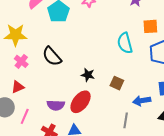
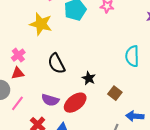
yellow star: (16, 35) -> (41, 24), moved
black semicircle: (52, 56) -> (56, 64), moved
pink cross: (21, 61) -> (18, 55), moved

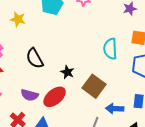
yellow star: (41, 24) -> (18, 19), size x0.7
brown square: (115, 93) -> (94, 86), size x1.6

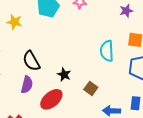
brown square: (94, 86) -> (91, 88), size x0.6
purple semicircle: (30, 95) -> (27, 85), moved, turned -90

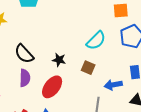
cyan semicircle: (107, 51) -> (96, 40), moved, turned -120

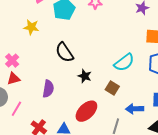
black semicircle: (24, 54) -> (64, 52), moved
red ellipse: (52, 87) -> (86, 111), moved

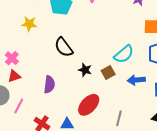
brown square: (112, 88) -> (108, 72), moved, turned 32
blue arrow: (135, 109) -> (136, 80), moved

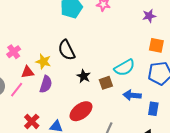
yellow star: (29, 24) -> (43, 62), moved
red triangle: (14, 76) -> (28, 72), moved
pink line: (19, 106) -> (17, 90), moved

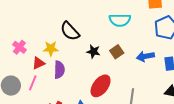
cyan semicircle: (125, 68) -> (120, 20), moved, turned 45

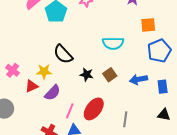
purple semicircle: (59, 70) -> (53, 93), turned 42
pink line: (33, 83) -> (70, 111), moved

